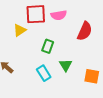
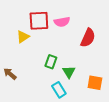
green rectangle: (48, 46) -> (51, 62), moved
cyan rectangle: (44, 73) -> (59, 90), moved

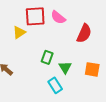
pink semicircle: (62, 22) -> (58, 17), turned 49
orange square: (95, 83) -> (92, 69), moved

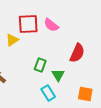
red semicircle: (84, 33) -> (77, 53), moved
orange square: (92, 69) -> (85, 94), moved

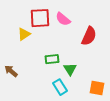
red semicircle: (77, 53) -> (89, 36), moved
green rectangle: (40, 65) -> (52, 59), turned 64

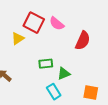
red square: (40, 18) -> (34, 23), turned 30
green triangle: (70, 69) -> (64, 74), turned 40

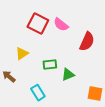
yellow triangle: (18, 39) -> (22, 54), moved
cyan rectangle: (54, 92) -> (38, 93), moved

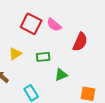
green rectangle: (50, 65) -> (43, 57), moved

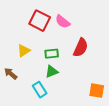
red semicircle: (80, 42) -> (81, 48), moved
green triangle: (61, 75) -> (52, 72), moved

